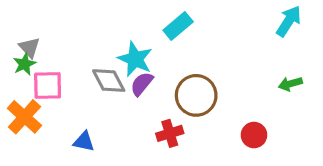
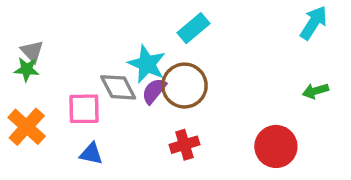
green star: (24, 64) -> (27, 69), turned 30
pink square: (48, 85) -> (84, 109), moved
brown circle: (196, 95) -> (184, 86), moved
red circle: (254, 135) -> (276, 146), size x1.5

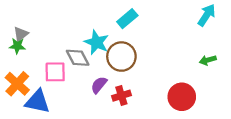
gray triangle: (32, 51) -> (21, 34), turned 35
purple semicircle: (154, 91) -> (99, 85), moved
blue triangle: (91, 154) -> (37, 102), moved, size x1.6

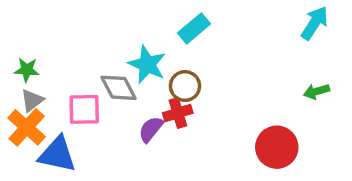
gray triangle: (21, 34) -> (32, 100), moved
brown circle: (121, 57) -> (185, 86), size x0.7
red cross: (121, 96) -> (178, 113), moved

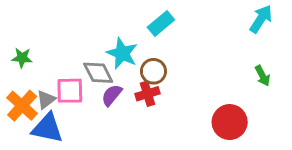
green arrow: (316, 91) -> (262, 76), turned -102
gray triangle: (32, 100) -> (46, 100), moved
purple semicircle: (151, 129) -> (112, 95), moved

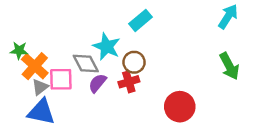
green arrow: (262, 76) -> (229, 66), size x1.5
orange cross: (22, 106) -> (35, 66), moved
red circle: (230, 122) -> (180, 107), moved

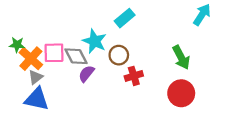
green arrow: (229, 66) -> (181, 57), moved
pink square: (61, 79) -> (54, 53), moved
red cross: (129, 82) -> (134, 76), moved
red circle: (180, 107) -> (181, 93), moved

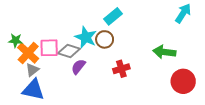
brown circle: (119, 55) -> (105, 39), moved
gray diamond: (76, 56) -> (69, 51), turned -45
green arrow: (181, 57) -> (164, 52), turned 125
red circle: (181, 93) -> (183, 81), moved

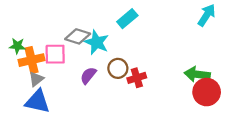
brown circle: (105, 39) -> (118, 68), moved
gray diamond: (69, 51) -> (78, 36), moved
green arrow: (164, 52) -> (197, 74), moved
orange cross: (28, 53) -> (32, 60), turned 35

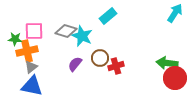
pink square: (55, 54) -> (34, 31), moved

